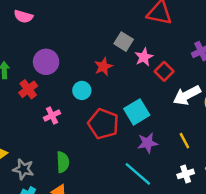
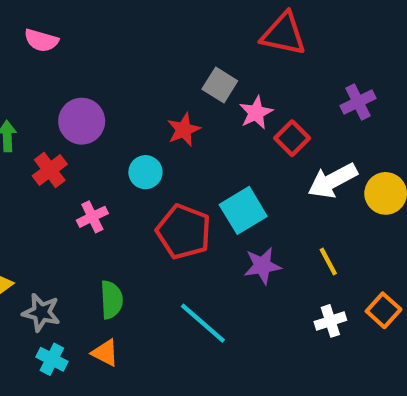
cyan line: (138, 174) -> (203, 323), moved

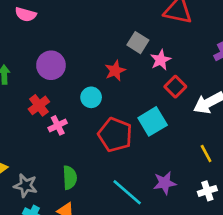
red square: (292, 138) -> (175, 87), moved
red cross: (50, 170) -> (39, 105), moved
purple star: (262, 266) -> (165, 183), moved

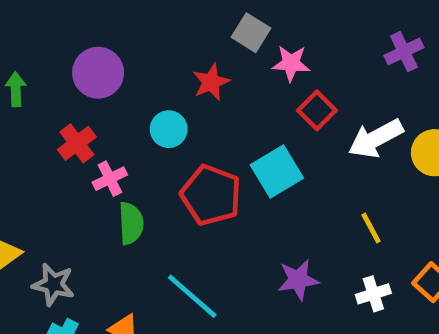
pink star: (161, 60) -> (291, 63), turned 30
green semicircle: (70, 178) -> (131, 223), moved
cyan line: (127, 192) -> (192, 296), moved

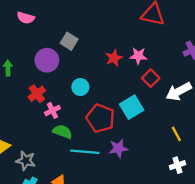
gray square: (251, 33) -> (69, 41), moved
red star: (211, 82) -> (114, 58), moved
green semicircle: (131, 223) -> (63, 132), turned -66
purple star: (298, 280) -> (118, 148), moved
cyan line: (192, 296) -> (85, 152), moved, turned -36

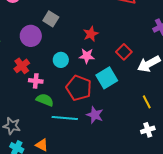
pink star: (138, 56) -> (87, 56), moved
pink cross: (52, 110) -> (36, 81), turned 32
purple star: (118, 148) -> (95, 115), turned 30

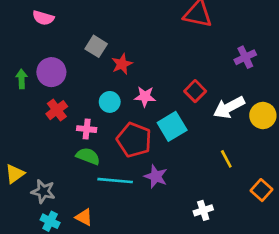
red star: (91, 34) -> (122, 64), moved
purple circle: (31, 36) -> (51, 72), moved
pink cross: (36, 81) -> (87, 129), moved
white cross: (148, 130) -> (203, 210), moved

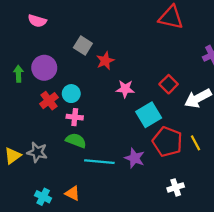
cyan circle: (110, 102) -> (71, 94), moved
red pentagon: (134, 140) -> (167, 142), moved
gray star: (43, 191) -> (37, 152), moved

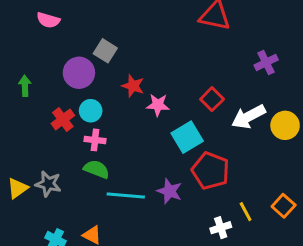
red star: (105, 61) -> (133, 86), moved, turned -30
purple circle: (44, 68) -> (79, 73), moved
yellow line: (196, 143) -> (246, 212), moved

